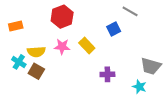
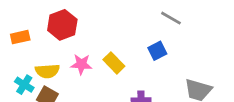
red hexagon: (62, 17) -> (62, 25), moved
blue square: (114, 29) -> (157, 51), moved

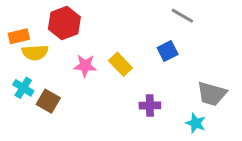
yellow semicircle: (47, 71) -> (35, 52), moved

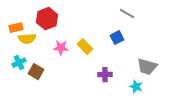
cyan cross: (23, 88) -> (19, 63), turned 32

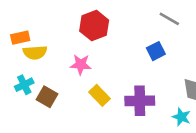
red hexagon: (47, 19) -> (94, 26), moved
yellow rectangle: (85, 47) -> (99, 95), moved
purple cross: (105, 75) -> (140, 101), size x1.5

